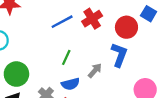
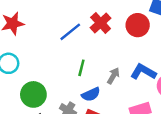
blue L-shape: (119, 55) -> (143, 72), moved, turned -70

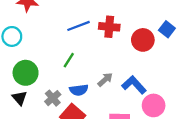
red cross: (101, 23) -> (109, 27), turned 30
green line: (81, 68) -> (69, 60), moved

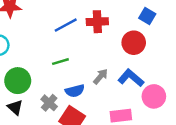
blue square: (167, 29) -> (147, 16), moved
red circle: (143, 40) -> (134, 43), moved
green line: (69, 60) -> (60, 62), turned 49

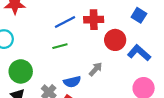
red circle: (134, 43) -> (115, 40), moved
green line: (60, 62) -> (60, 46), moved
blue L-shape: (131, 78) -> (139, 53), moved

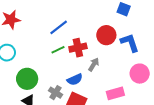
red cross: (94, 20) -> (78, 48), moved
blue L-shape: (139, 53) -> (130, 43), turned 40

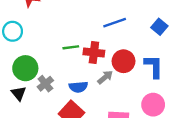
blue line: (59, 27) -> (115, 23), moved
red circle: (106, 35) -> (124, 61), moved
gray cross: (56, 93) -> (45, 84), moved

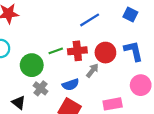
green circle: (25, 68) -> (32, 65), moved

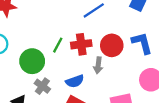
green line: (56, 51) -> (58, 45), turned -40
gray arrow: (92, 70) -> (98, 65), turned 152

